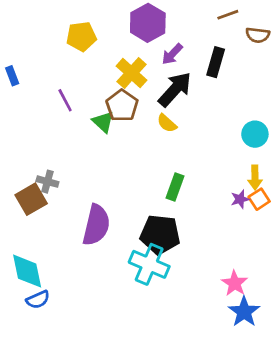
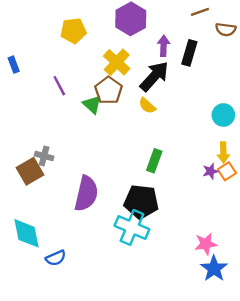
purple arrow: (172, 54) -> (164, 46), moved, turned 138
pink star: (235, 283) -> (206, 244), turned 30
blue semicircle: (38, 300) -> (56, 258), moved

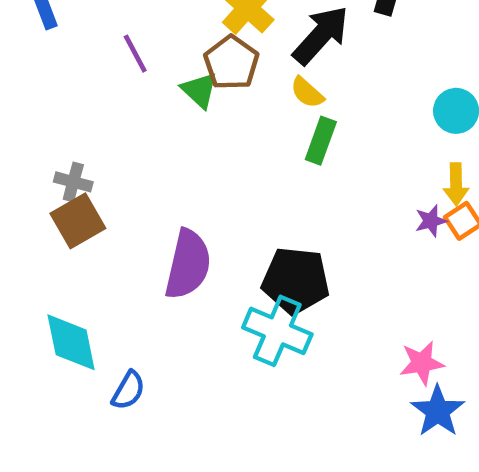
gray cross: (44, 156) -> (73, 182), moved
green rectangle: (154, 161) -> (321, 141), moved
blue semicircle: (56, 258) -> (128, 390), turned -36

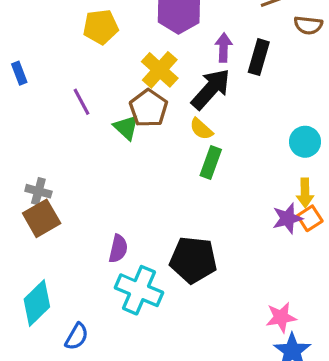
purple star: (431, 221) -> (287, 218), size x1.4
purple semicircle: (188, 264) -> (118, 249), size x0.6
cyan cross: (277, 331) -> (139, 290), moved
cyan diamond: (71, 342) -> (37, 303), turned 57

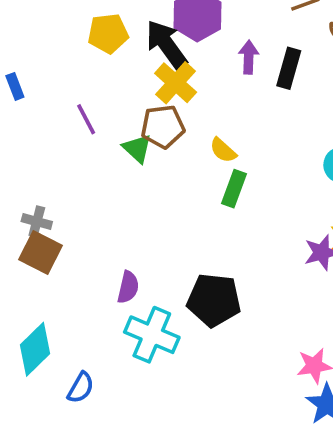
black arrow: (211, 89) -> (166, 44), moved, turned -78
brown pentagon: (149, 108) -> (163, 127), turned 30
brown square: (42, 218) -> (40, 253), turned -33

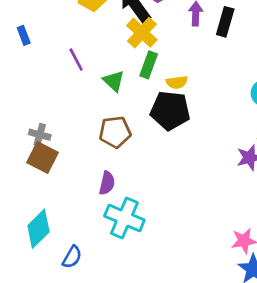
brown pentagon: (163, 127) -> (115, 132), moved
yellow semicircle: (223, 150) -> (177, 82), turned -50
green rectangle: (234, 189) -> (149, 65), moved
black pentagon: (214, 300) -> (170, 111), moved

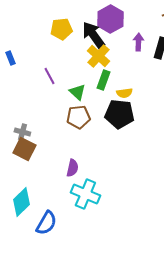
brown pentagon: (115, 132) -> (78, 117), moved
blue semicircle: (72, 257) -> (46, 223), size x1.4

